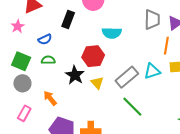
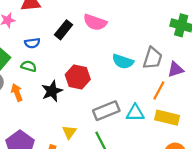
cyan semicircle: (112, 33) -> (123, 61), moved
yellow triangle: (97, 83) -> (69, 132), moved
orange arrow: (50, 98) -> (17, 92), moved

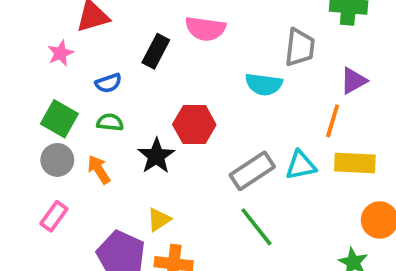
gray trapezoid: (153, 58) -> (300, 47), moved
yellow triangle: (69, 132) -> (159, 220), moved, turned 32

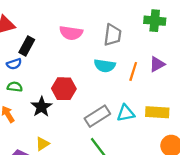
gray trapezoid: (300, 47) -> (113, 35), moved
black rectangle: (156, 51) -> (27, 46), moved
orange line: (333, 121) -> (133, 71), moved

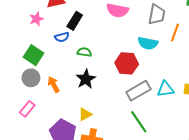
orange line: (133, 71) -> (175, 32), moved
green semicircle: (15, 87) -> (84, 52), moved
red hexagon: (64, 89) -> (127, 63), moved

